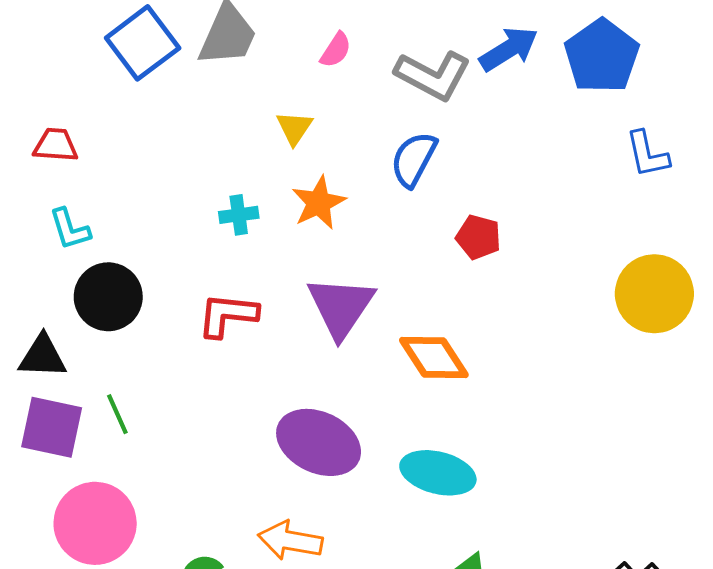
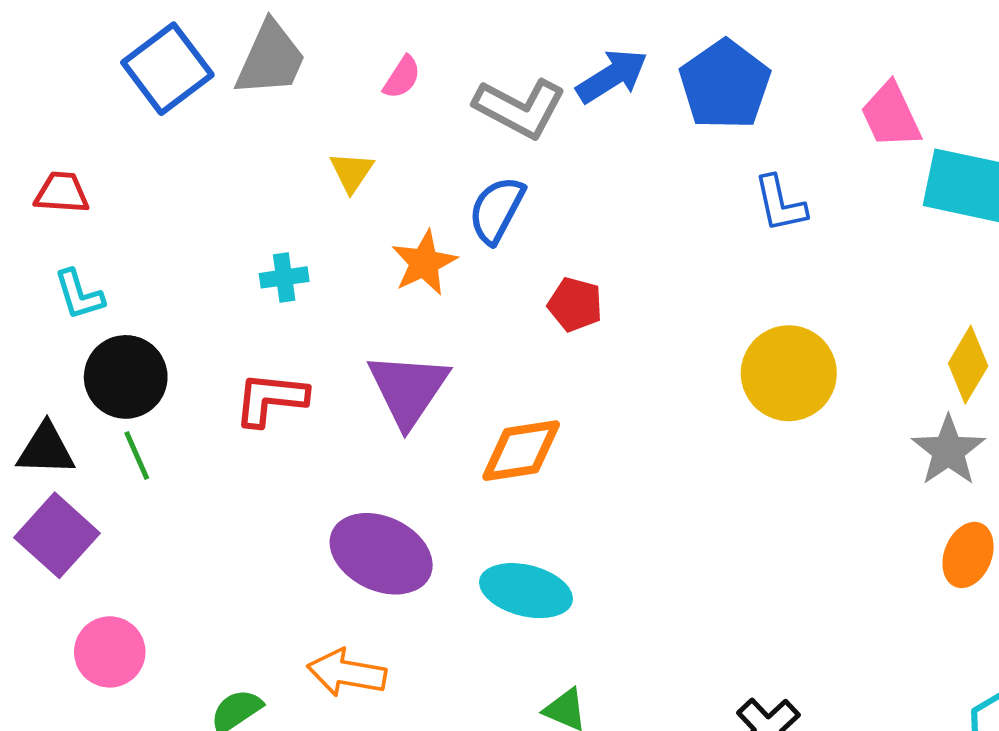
orange star: (319, 203) -> (424, 263), moved
orange diamond: (434, 357) -> (521, 451), turned -66
green line: (117, 414) -> (137, 456), moved
purple square: (52, 427) -> (57, 535), turned 30
pink circle: (95, 523) -> (110, 652), size x0.7

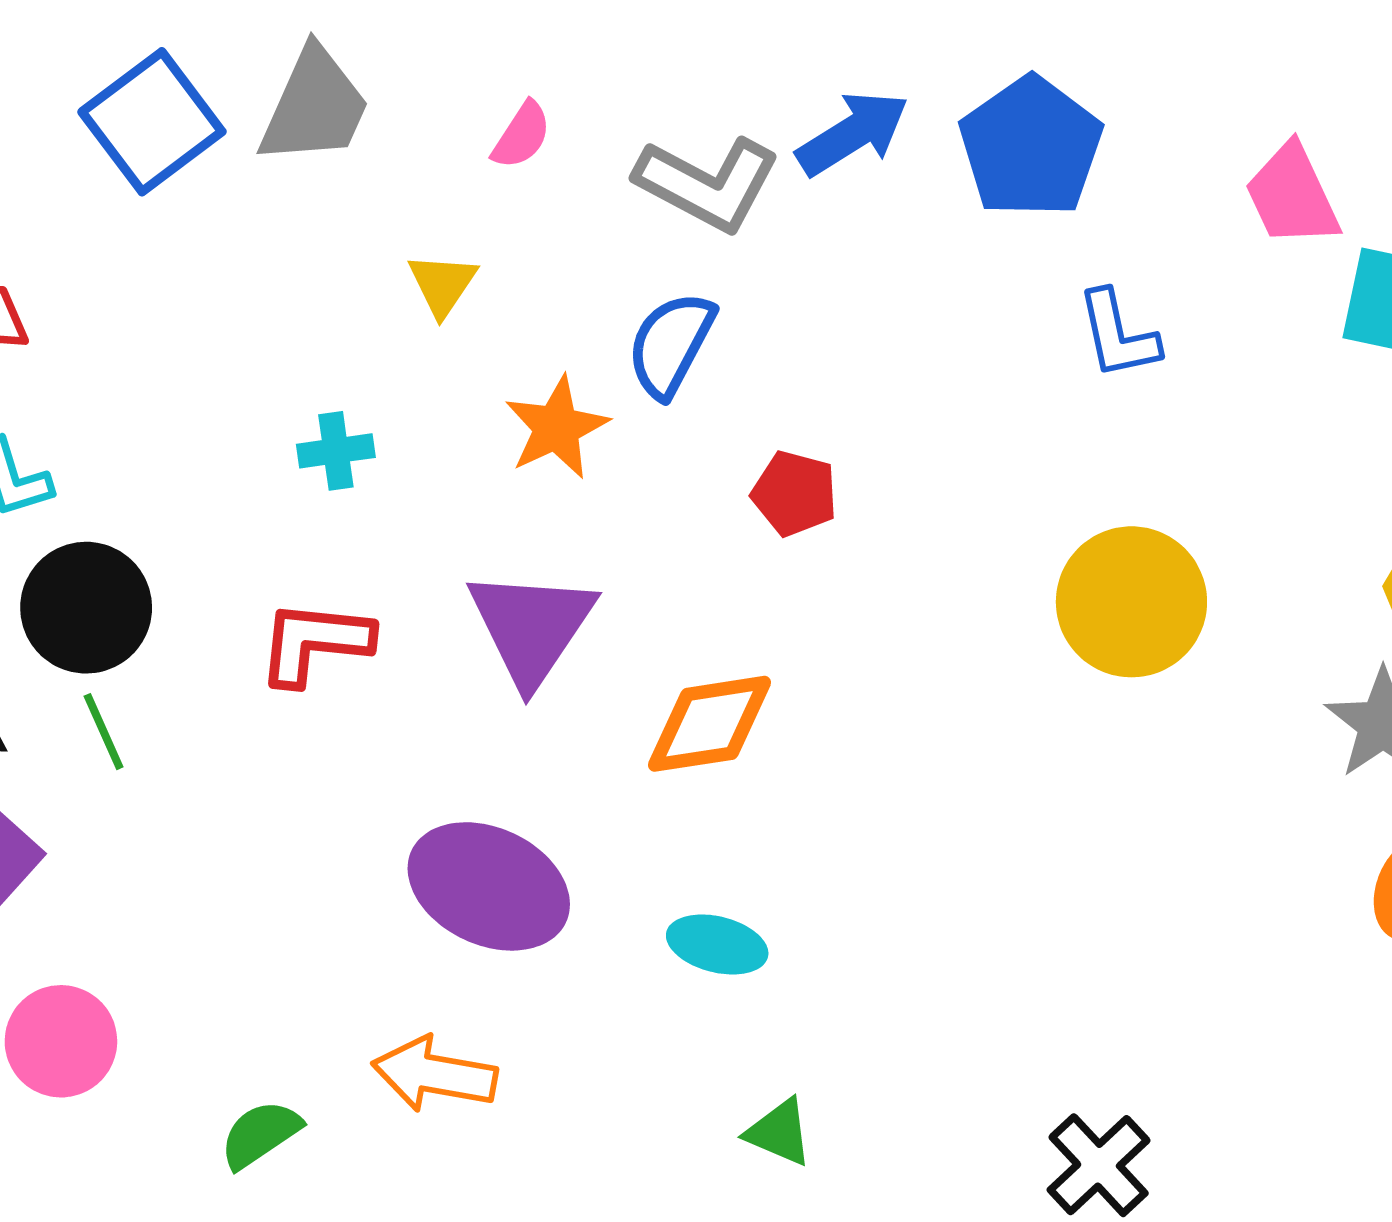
cyan ellipse: (526, 591) -> (717, 944), size x0.7

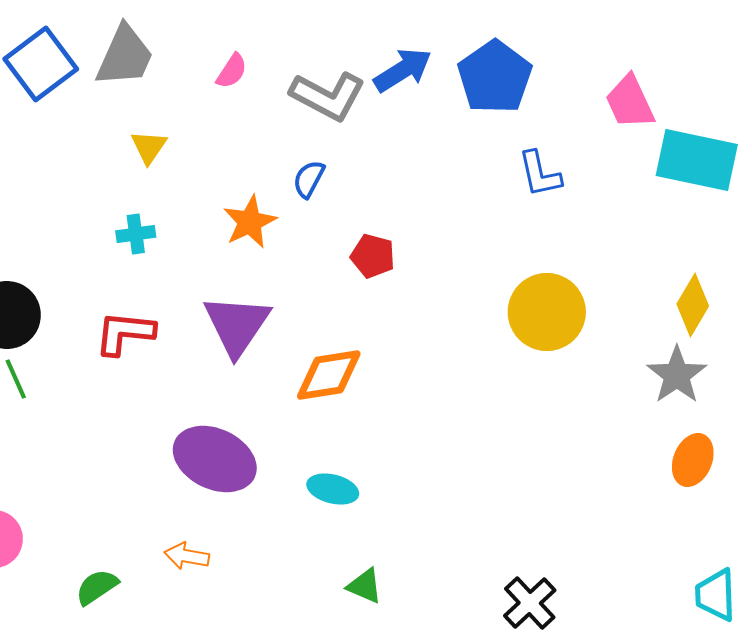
yellow triangle: (442, 284) -> (149, 147), moved
blue semicircle: (671, 344) -> (309, 179), size x0.7
orange arrow: (435, 1074) -> (187, 556), size x0.7

